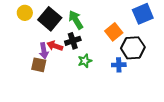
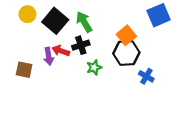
black hexagon: (133, 48) -> (126, 53), moved
brown square: (39, 65) -> (24, 70), moved
blue cross: (119, 65) -> (146, 76), moved, turned 32

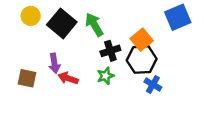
black cross: (81, 45) -> (110, 51), moved
red arrow: (61, 51) -> (68, 78), moved
blue cross: (146, 76) -> (153, 84), moved

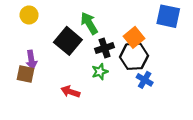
blue square: (178, 17) -> (168, 16), turned 35
black square: (62, 23) -> (68, 41), moved
purple arrow: (54, 63) -> (31, 60), moved
red arrow: (68, 78) -> (70, 92), moved

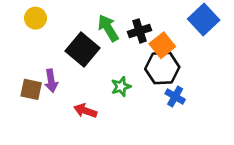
blue square: (168, 16) -> (204, 20), turned 35
black cross: (105, 48) -> (140, 31), moved
purple arrow: (31, 60) -> (51, 81), moved

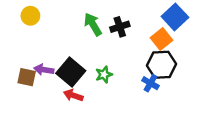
orange square: (162, 45) -> (161, 39), moved
black square: (83, 49) -> (71, 72), moved
black hexagon: (162, 68) -> (161, 65), moved
purple arrow: (51, 81) -> (44, 70), turned 108

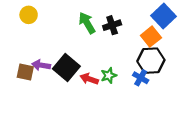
green star: (104, 75) -> (109, 75), moved
red arrow: (73, 95) -> (89, 79), moved

